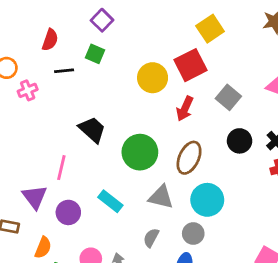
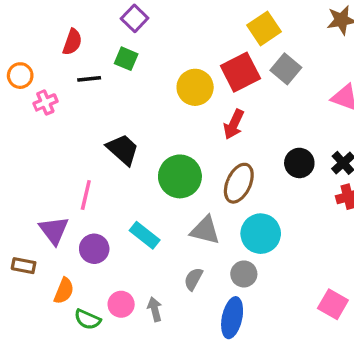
gray square: (228, 97) -> (286, 69), moved

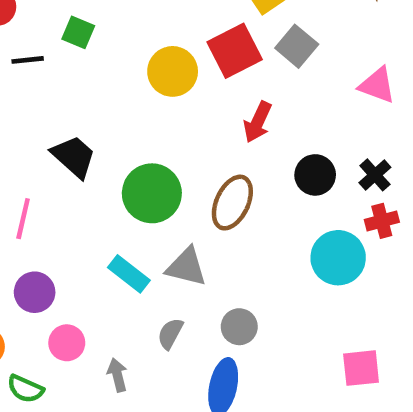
red arrow: (234, 124) -> (258, 122), moved
cyan circle: (261, 234) -> (338, 258), moved
cyan rectangle: (145, 235) -> (129, 274), moved
pink circle: (121, 304) -> (67, 343), moved
pink square: (333, 304) -> (361, 368), turned -36

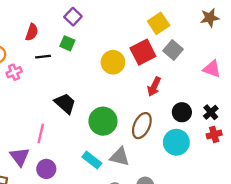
cyan circle: (338, 258) -> (176, 142), moved

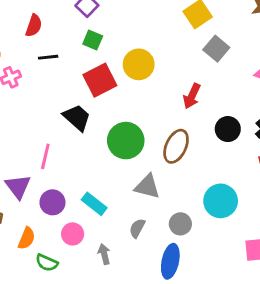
green square: (67, 43) -> (93, 40), moved
red square: (143, 52) -> (100, 80), moved
cyan circle: (176, 142) -> (221, 201), moved
cyan rectangle: (92, 160) -> (94, 204), moved

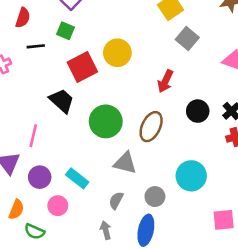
green square: (93, 40) -> (66, 31), moved
gray arrow: (104, 254) -> (106, 230), moved

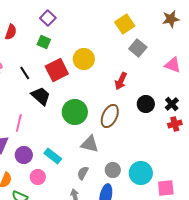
black line: (36, 46) -> (25, 73), moved, turned 64
cyan circle: (191, 176) -> (141, 173), moved

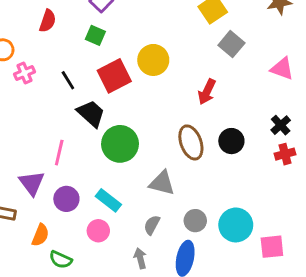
black circle: (146, 104) -> (231, 141), moved
green circle: (75, 112) -> (120, 144), moved
brown ellipse: (110, 116) -> (191, 142), turned -45
pink circle: (38, 177) -> (98, 231), moved

